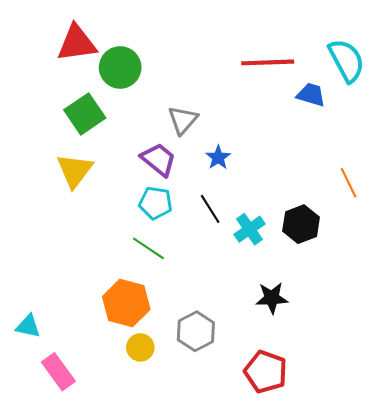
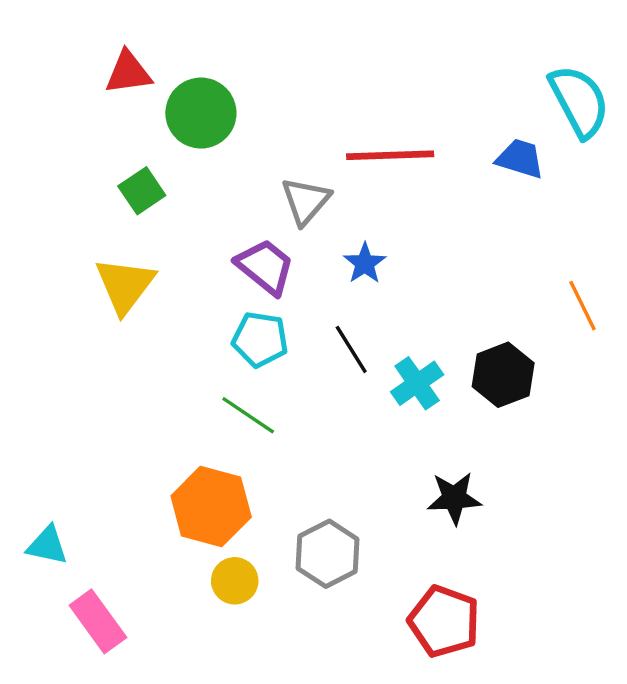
red triangle: (77, 43) -> (128, 73), size x0.7
red line: (268, 62) -> (390, 155), moved
green square: (85, 114) -> (142, 191), size x0.7

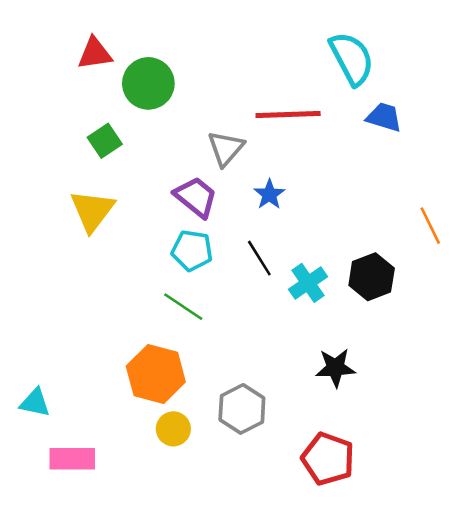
cyan semicircle: (579, 101) -> (352, 58), moved
pink rectangle: (98, 621) -> (72, 459), turned -54

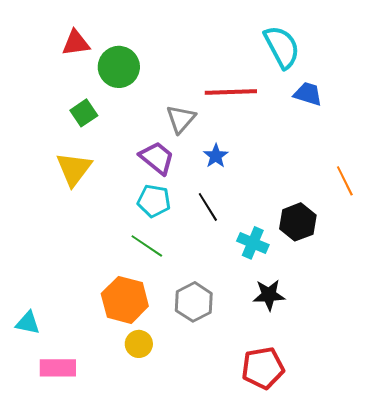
cyan cross: (308, 283) -> (253, 243), moved, turned -32
gray hexagon: (242, 409) -> (194, 302), moved
red pentagon: (328, 459) -> (263, 368), turned -30

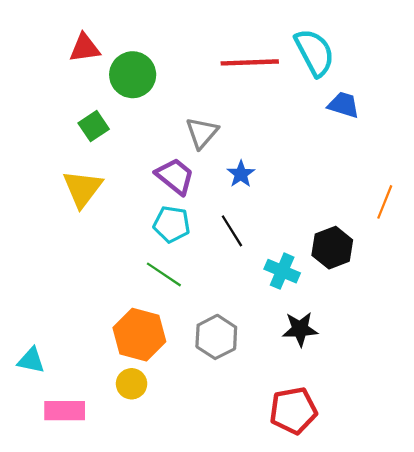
red line: (231, 92) -> (250, 62), moved
orange line: (345, 181) -> (385, 202), turned 48
yellow circle: (139, 344) -> (132, 384), moved

